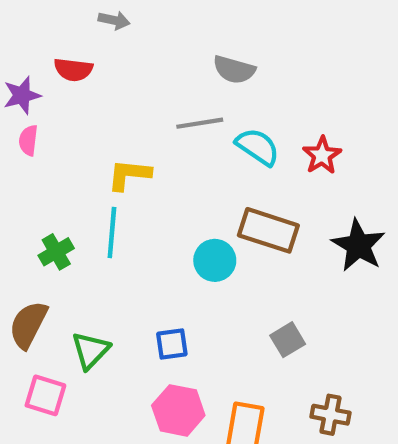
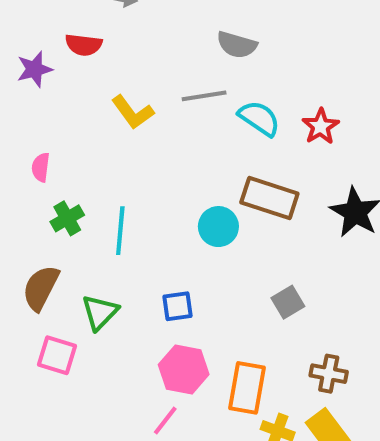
pink semicircle: (28, 140) -> (41, 167), moved
yellow L-shape: (129, 175) -> (133, 112), moved, turned -132
cyan line: (112, 233) -> (120, 231), moved

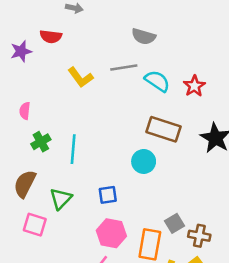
cyan circle: (218, 227) -> (144, 161), moved
gray square: (288, 302) -> (175, 223), moved

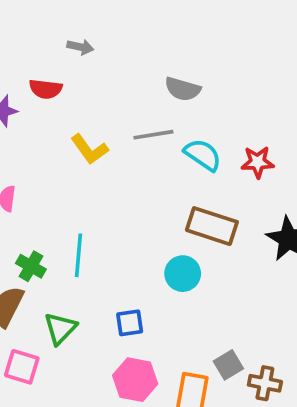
red star: (194, 86) -> (258, 162), turned 30
green cross: (41, 142) -> (31, 266), moved, turned -30

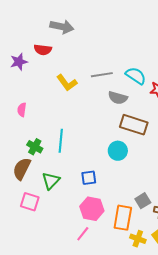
gray arrow: (80, 47) -> (62, 27), size x1.6
gray semicircle: (183, 89) -> (118, 98), moved
cyan semicircle: (203, 155) -> (136, 76), moved

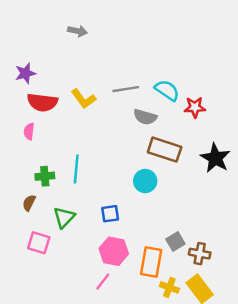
gray arrow: (62, 27) -> (77, 31), size x0.7
red semicircle: (43, 50) -> (42, 102), moved, size x1.4
green cross: (35, 147) -> (45, 176), turned -35
brown semicircle: (22, 169) -> (29, 203), size x0.6

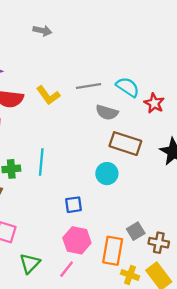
red star: (195, 107) -> (154, 103), turned 30
green triangle: (64, 217) -> (30, 263), moved

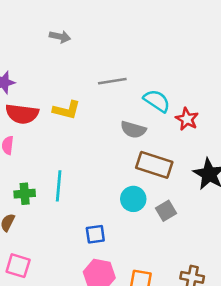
gray line: (88, 86) -> (112, 81), moved
yellow L-shape: (48, 95) -> (67, 110), turned -40
gray square: (136, 231) -> (166, 211), moved

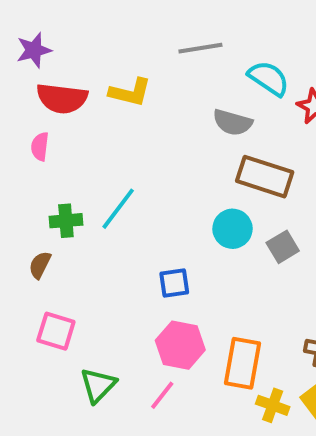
cyan line: (59, 186) -> (118, 209), turned 32

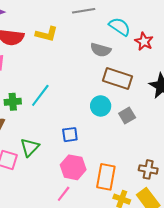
green triangle: (98, 385) -> (30, 147), moved

